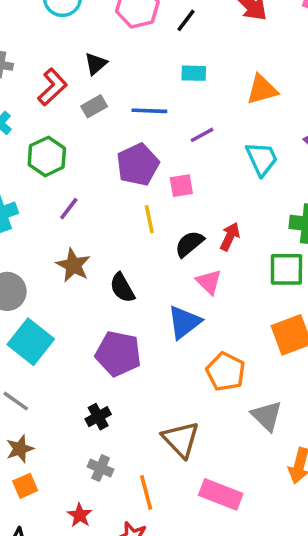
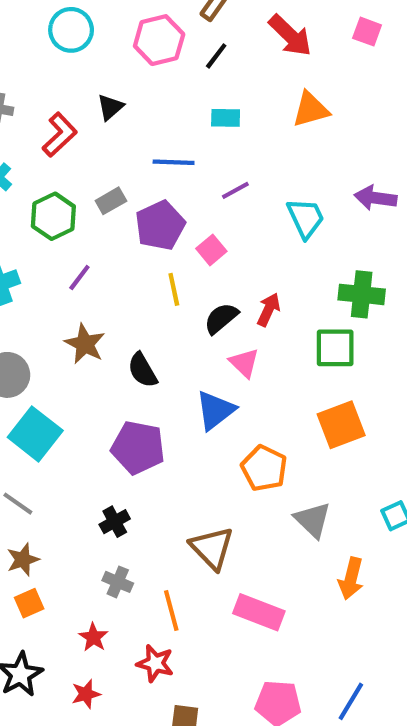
orange triangle: (262, 90) -> (311, 109), moved
gray rectangle: (94, 106) -> (111, 201), moved
pink square: (181, 186) -> (211, 250), turned -30

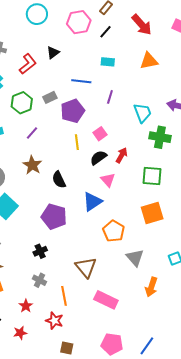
purple line: (235, 190) -> (110, 97), turned -48
pink square: (211, 250) -> (100, 134), moved
green cross: (362, 294) -> (160, 137), moved

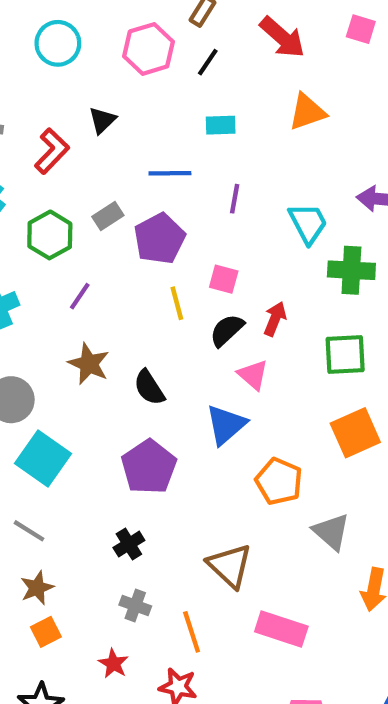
pink square: (100, 134) -> (224, 279), turned -32
purple pentagon: (54, 217) -> (149, 467), turned 30

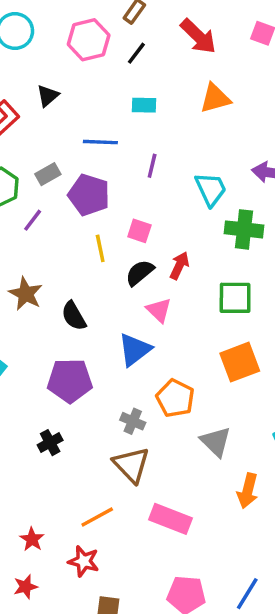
purple pentagon: (160, 239) -> (89, 195), turned -30
purple line: (80, 296) -> (33, 220), moved
purple pentagon: (149, 467) -> (70, 381), turned 30
gray cross: (135, 606) -> (133, 421), moved
orange line: (192, 632) -> (97, 517), turned 76

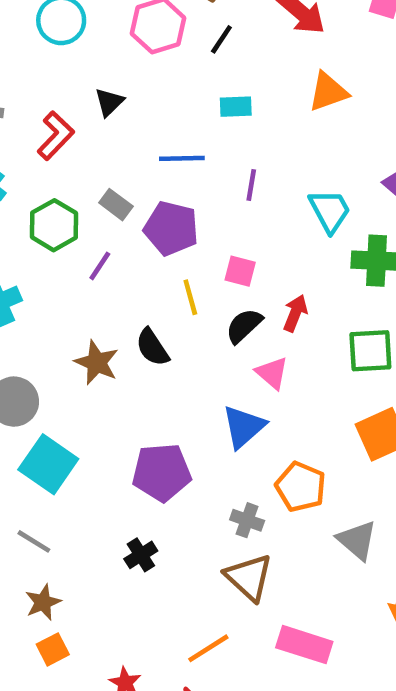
gray rectangle: (48, 174) -> (116, 205), turned 70
black semicircle: (74, 316) -> (152, 347), moved

